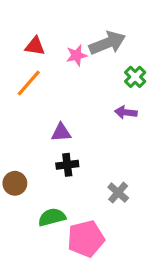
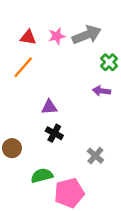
pink star: (77, 55) -> (57, 36), moved
black cross: (67, 165) -> (54, 133), turned 35

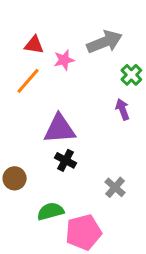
pink star: (57, 36) -> (64, 60), moved
purple arrow: (102, 91) -> (122, 109), turned 63
purple triangle: (49, 107) -> (60, 129), size x1.6

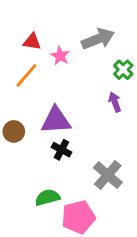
pink star: (64, 60) -> (60, 56), turned -30
brown circle: (15, 178) -> (14, 131), moved
gray cross: (115, 187) -> (108, 175), size x1.5

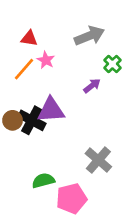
pink star: (60, 56) -> (46, 60), moved
purple arrow: (115, 102) -> (92, 86), moved, turned 72
black cross: (61, 150) -> (32, 120), moved, size x1.5

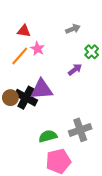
gray arrow: (89, 36) -> (73, 29), size x0.6
gray cross: (98, 160) -> (80, 130), turned 30
green semicircle: (43, 181) -> (48, 136), moved

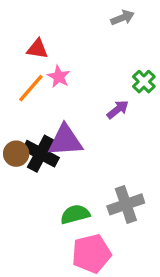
gray arrow: (73, 29) -> (123, 18), moved

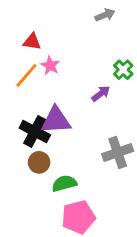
brown circle: (16, 154) -> (39, 162), moved
gray cross: (126, 204) -> (118, 153), moved

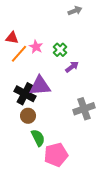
red triangle: (32, 42) -> (12, 38), moved
green cross: (123, 70) -> (60, 50), moved
green semicircle: (64, 183) -> (38, 138), moved, turned 78

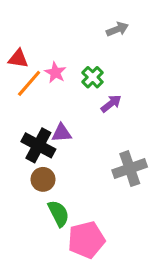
gray arrow: (75, 11) -> (117, 29), moved
purple triangle: (40, 86) -> (62, 133), size x0.6

